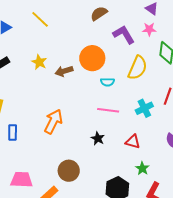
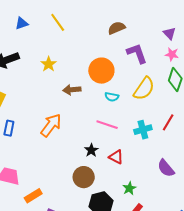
pink star: (149, 29) -> (172, 54), moved
brown arrow: (64, 71) -> (72, 90), moved
red triangle: (133, 142) -> (116, 157), moved
brown circle: (69, 171) -> (84, 177), moved

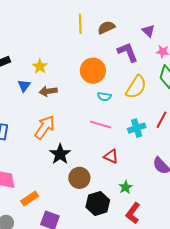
yellow line: (58, 22) -> (80, 24), moved, turned 36
blue triangle: (22, 23) -> (24, 86), moved, turned -32
purple triangle: (169, 33) -> (148, 31), moved
brown arrow: (72, 90) -> (48, 91), moved
black star: (91, 150) -> (60, 154), moved, size x1.5

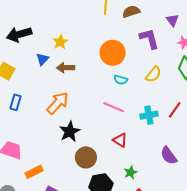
yellow semicircle: (136, 87) -> (153, 74), size x0.7

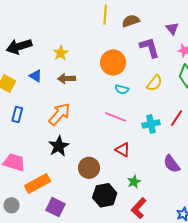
blue triangle: (42, 59) -> (36, 76), moved, turned -40
black star: (70, 132) -> (59, 146), moved
orange rectangle: (34, 172) -> (37, 183), size x1.4

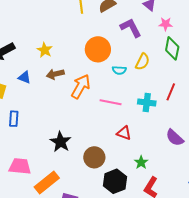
cyan semicircle: (122, 89) -> (119, 70), moved
orange arrow: (59, 114) -> (81, 86), moved
cyan cross: (151, 124) -> (147, 102), turned 30

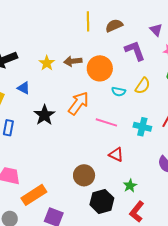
brown arrow: (55, 74) -> (73, 61), moved
black star: (61, 142) -> (44, 115), moved

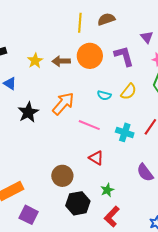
brown semicircle: (114, 26) -> (106, 19), moved
orange circle: (100, 68) -> (90, 56), moved

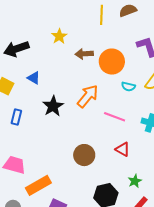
orange circle: (90, 56) -> (112, 62), moved
yellow star: (35, 61) -> (59, 36), moved
brown circle: (62, 176) -> (84, 155), moved

